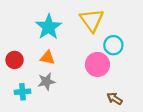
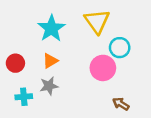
orange triangle: (47, 58) -> (50, 61), turned -42

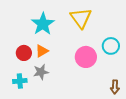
cyan circle: (120, 48) -> (111, 46), moved
red circle: (15, 63) -> (24, 53), moved
brown arrow: (121, 104) -> (115, 87), moved, turned -120

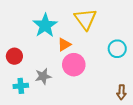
orange triangle: (42, 51) -> (64, 45), moved
red circle: (24, 53) -> (14, 56), moved
pink circle: (86, 57) -> (74, 65), moved

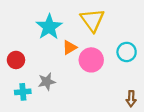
pink circle: (74, 65) -> (91, 60), moved

